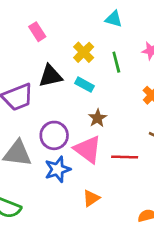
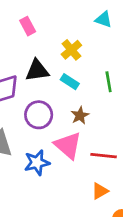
green line: (116, 62) -> (109, 82), moved
purple circle: (54, 135) -> (39, 115), moved
orange triangle: (91, 198) -> (100, 191), moved

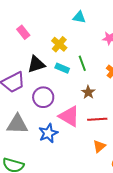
green line: (109, 82) -> (82, 63), moved
brown star: (80, 115) -> (88, 92), moved

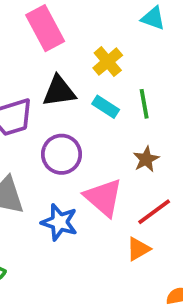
pink rectangle: (23, 32) -> (45, 28), size x1.6
red line: (97, 119) -> (154, 212), turned -42
blue star: (48, 133) -> (59, 222), turned 30
orange triangle: (99, 146) -> (138, 249), moved

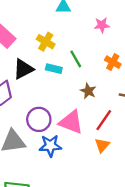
purple circle: (62, 154) -> (39, 119), moved

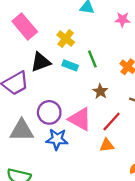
pink star: (102, 25) -> (123, 20), moved
orange triangle: (102, 145) -> (107, 145), turned 35

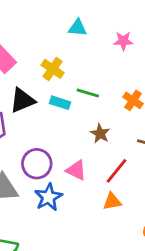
green line: (92, 59) -> (88, 93), turned -48
pink triangle: (80, 119) -> (76, 170), size x0.7
blue star: (57, 139) -> (48, 197), turned -30

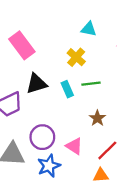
yellow cross: (53, 69) -> (76, 57), moved
green line: (88, 93) -> (91, 84), turned -30
cyan rectangle: (60, 103) -> (67, 89), turned 42

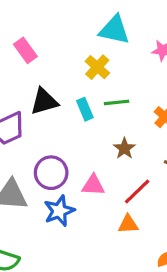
cyan triangle: (89, 29) -> (114, 30), size x1.5
pink rectangle: (22, 45) -> (25, 50), size x0.7
pink triangle: (74, 146) -> (93, 185), turned -30

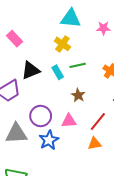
brown star: (124, 148) -> (78, 95), moved

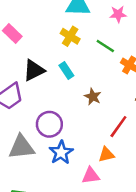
green line: (78, 65) -> (105, 46), moved, turned 49
pink triangle: (69, 121) -> (91, 176), moved
orange triangle: (95, 143) -> (106, 155), moved

